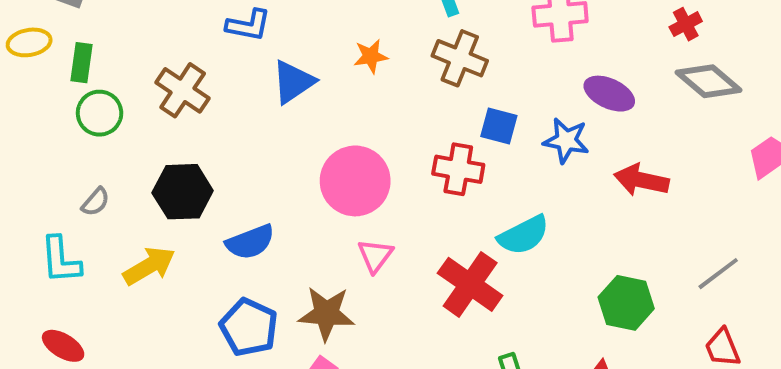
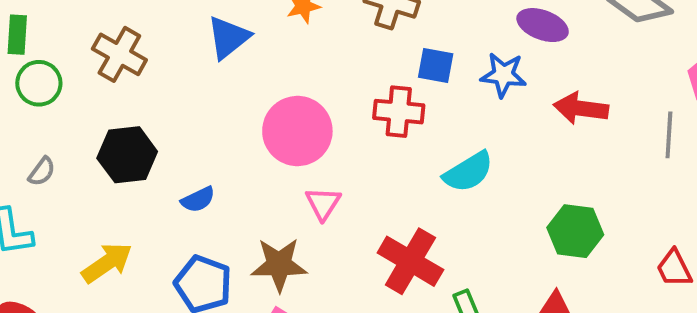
blue semicircle: (250, 242) -> (198, 200), size x0.7
yellow arrow: (149, 266) -> (107, 263), moved
gray line: (718, 274) -> (669, 135), moved, turned -45
red cross: (470, 284) -> (410, 261), moved

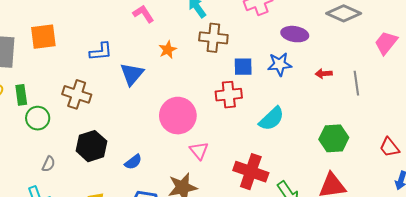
red arrow: (581, 108) -> (324, 74), size x0.6
gray line: (669, 135) -> (356, 83), moved

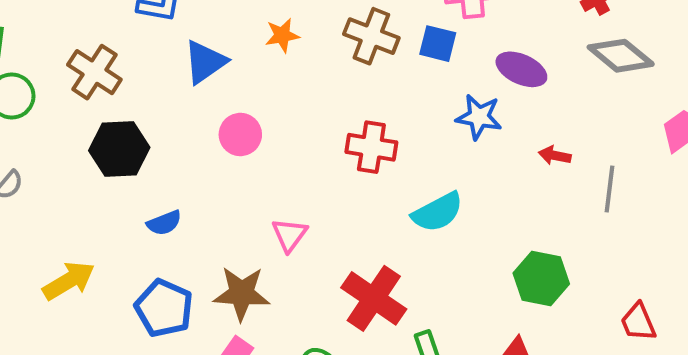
blue square: (243, 67) -> (438, 44), moved
pink circle: (178, 116) -> (240, 134), moved, size x0.6
black hexagon: (91, 146) -> (119, 149), moved

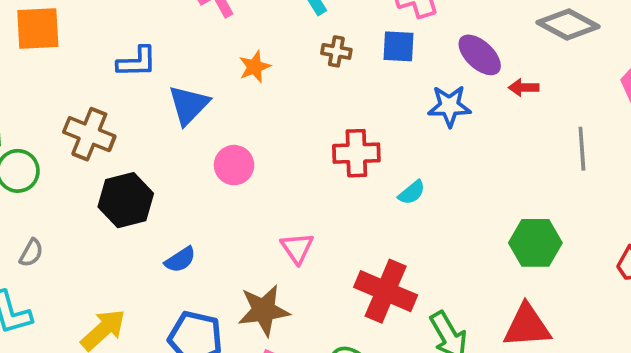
brown cross: (371, 36) -> (336, 51), size x0.6
purple ellipse: (521, 69) -> (480, 55), turned 30
red arrow: (555, 155) -> (524, 88), moved
cyan semicircle: (438, 212) -> (412, 192), moved, size x0.6

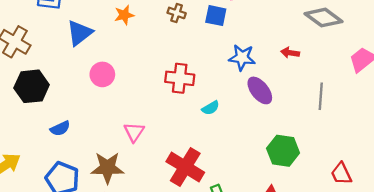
purple ellipse: (480, 55) -> (260, 90), moved

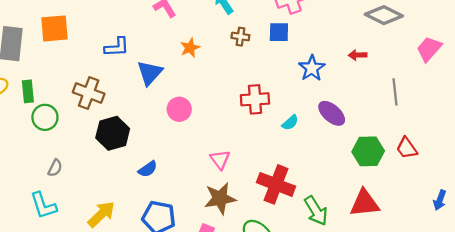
blue star: (242, 57) -> (312, 68), turned -30
purple ellipse: (260, 90) -> (332, 113), moved
brown star: (107, 168) -> (220, 198), moved
red trapezoid: (341, 174) -> (407, 148), moved

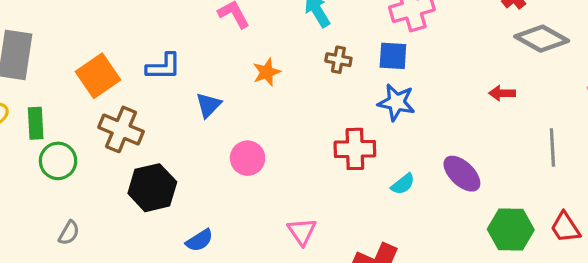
orange square: (55, 28) -> (98, 76), moved, turned -32
blue star: (312, 68) -> (396, 102), moved, turned -30
blue triangle: (150, 73) -> (208, 105), size x0.7

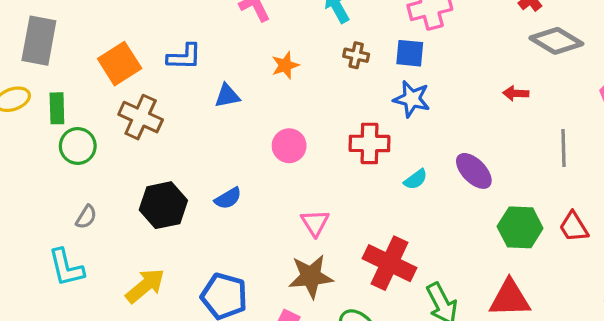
blue triangle: (208, 105) -> (227, 96), turned 32
pink circle: (248, 158) -> (289, 146), moved
black hexagon: (152, 188) -> (163, 205), moved
blue semicircle: (199, 240) -> (228, 198), moved

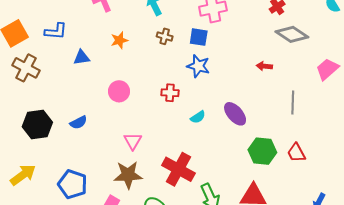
red cross: (370, 143) -> (170, 93), size x0.7

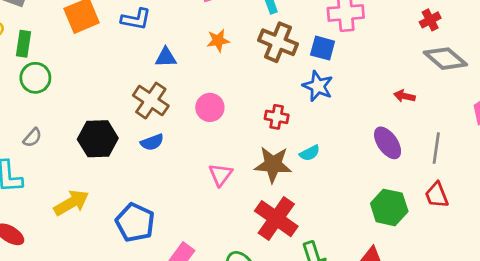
brown cross: (165, 36) -> (278, 42), size x1.8
brown cross: (26, 68) -> (151, 101), moved
purple ellipse: (235, 114) -> (388, 143), moved
red trapezoid: (296, 153) -> (437, 195), moved
brown star: (128, 175) -> (273, 164), moved

